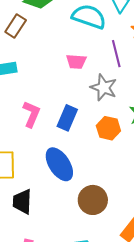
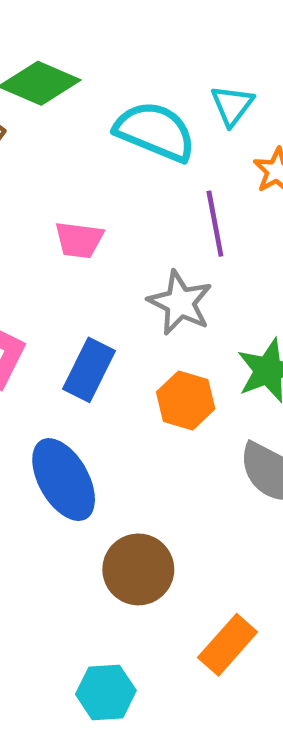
pink trapezoid: (76, 61) -> (79, 240), moved

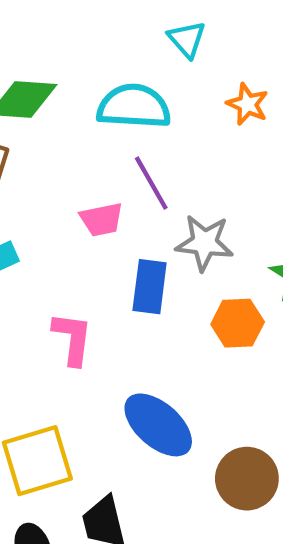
cyan triangle: (232, 105) -> (187, 39), moved
purple line: (215, 224) -> (151, 183), moved
blue rectangle: (89, 370) -> (150, 287), moved

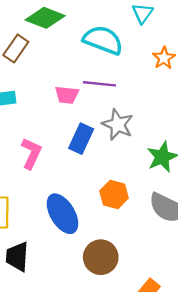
purple line: (151, 183) -> (99, 84), turned -72
orange hexagon: (238, 323) -> (114, 195), moved

